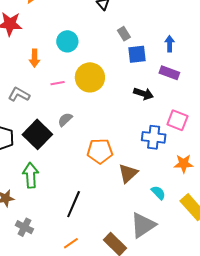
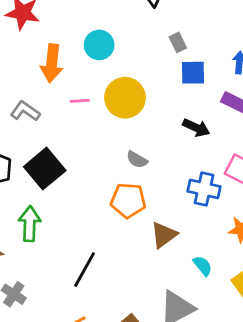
orange arrow: (35, 58) -> (52, 63), size x1.5
gray semicircle: (65, 120) -> (137, 160), moved, turned -112

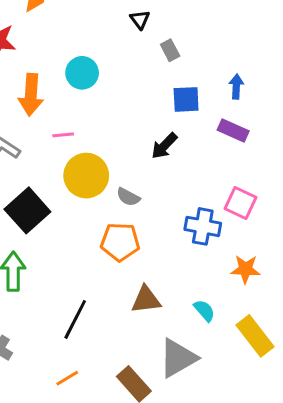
gray rectangle: (178, 42) -> (170, 50), moved
yellow circle: (125, 98) -> (86, 176), moved
black arrow: (196, 128) -> (164, 146), moved, turned 112
brown triangle: (164, 235) -> (146, 300), moved, turned 32

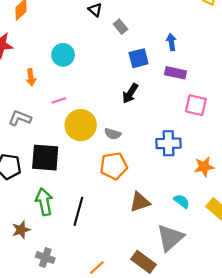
orange arrow: (31, 95) -> (31, 77), size x0.6
pink square: (240, 203) -> (196, 105), moved
black square: (27, 210) -> (45, 158), turned -32
black line: (75, 319) -> (78, 211), moved

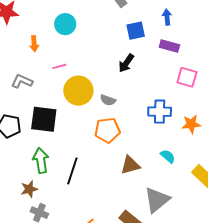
orange star: (204, 167) -> (191, 124), moved
cyan semicircle: (182, 201) -> (168, 156), moved
brown star: (21, 230) -> (29, 189), moved

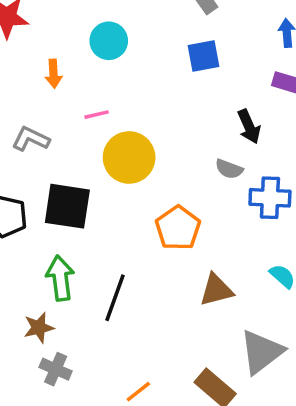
blue square: (136, 31) -> (204, 56), moved
black arrow: (126, 63) -> (249, 127), moved, turned -60
gray semicircle: (108, 100) -> (229, 169), moved
orange pentagon: (107, 130) -> (178, 228), turned -30

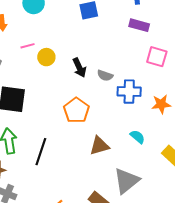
black arrow: (249, 127) -> (79, 68), moved
yellow circle: (129, 157) -> (46, 57), moved, size x0.6

